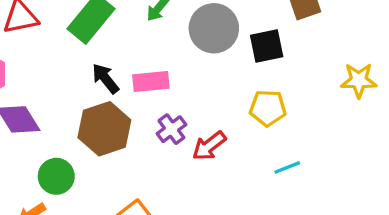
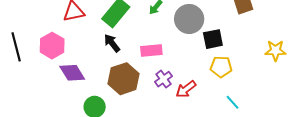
black square: (267, 46) -> (213, 39), moved
black arrow: (105, 78) -> (112, 43), moved
cyan line: (287, 167) -> (232, 102), turned 70

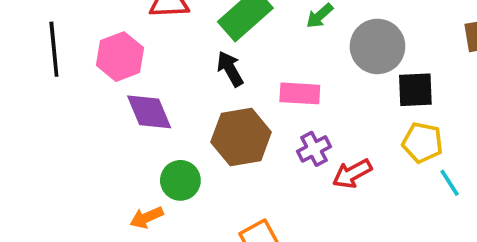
cyan line: (232, 102) -> (450, 183), moved

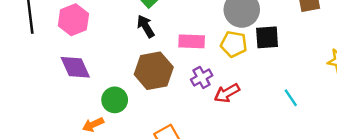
purple diamond: (149, 112) -> (75, 67), moved
yellow pentagon: (422, 143) -> (234, 44), moved

